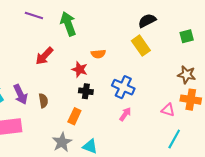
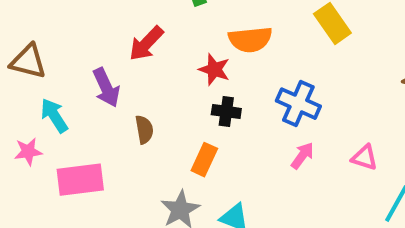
orange semicircle: (98, 54) -> (250, 39), size x1.5
purple arrow: (20, 94) -> (106, 88), moved
pink triangle: (168, 110) -> (364, 158), moved

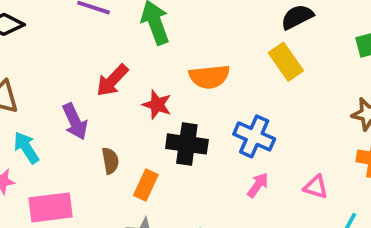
red star: (214, 69) -> (157, 105), moved
black cross: (226, 112) -> (187, 144), size x1.5
orange rectangle: (204, 160) -> (146, 185), moved

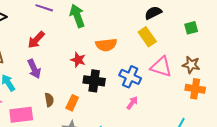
red arrow: (112, 80) -> (36, 40), moved
brown semicircle: (110, 161) -> (49, 100), moved
pink triangle: (316, 187) -> (161, 67), moved, size x1.6

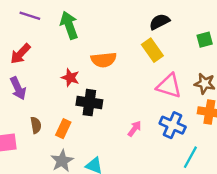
blue cross: (130, 77) -> (173, 125), moved

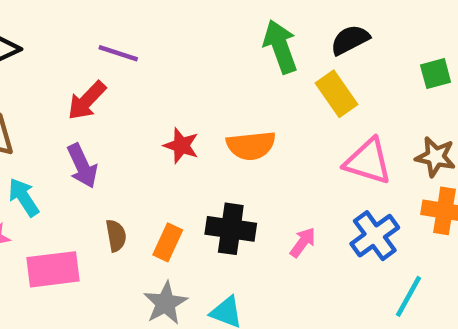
purple line: (30, 16) -> (118, 53), moved
green arrow: (69, 25) -> (280, 47), moved
orange semicircle: (104, 60) -> (251, 146), moved
black cross: (89, 103) -> (231, 229), moved
blue cross: (173, 125) -> (375, 236), turned 30

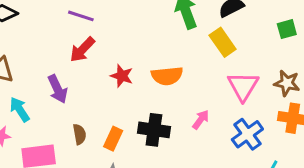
red arrow: (87, 101) -> (82, 50), moved
pink triangle: (368, 161) -> (243, 86), turned 44
pink arrow: (303, 242) -> (201, 120), moved

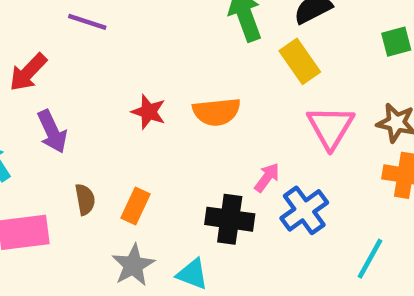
red arrow: (82, 50) -> (28, 72), moved
black cross: (154, 130) -> (230, 219), moved
blue cross: (247, 134) -> (304, 210), moved

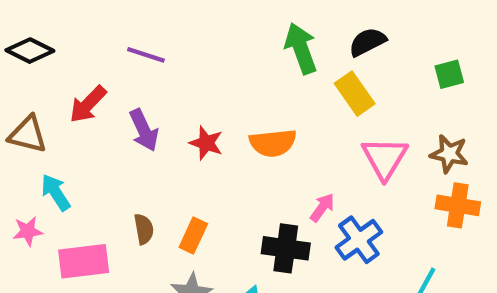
purple arrow: (52, 131) -> (144, 130), moved

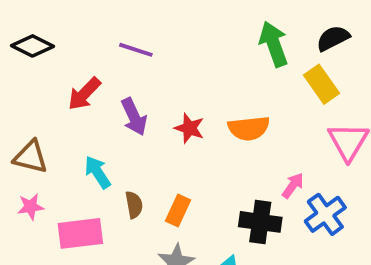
brown triangle: (28, 134) -> (31, 157), moved
cyan arrow: (56, 192) -> (98, 172), moved

